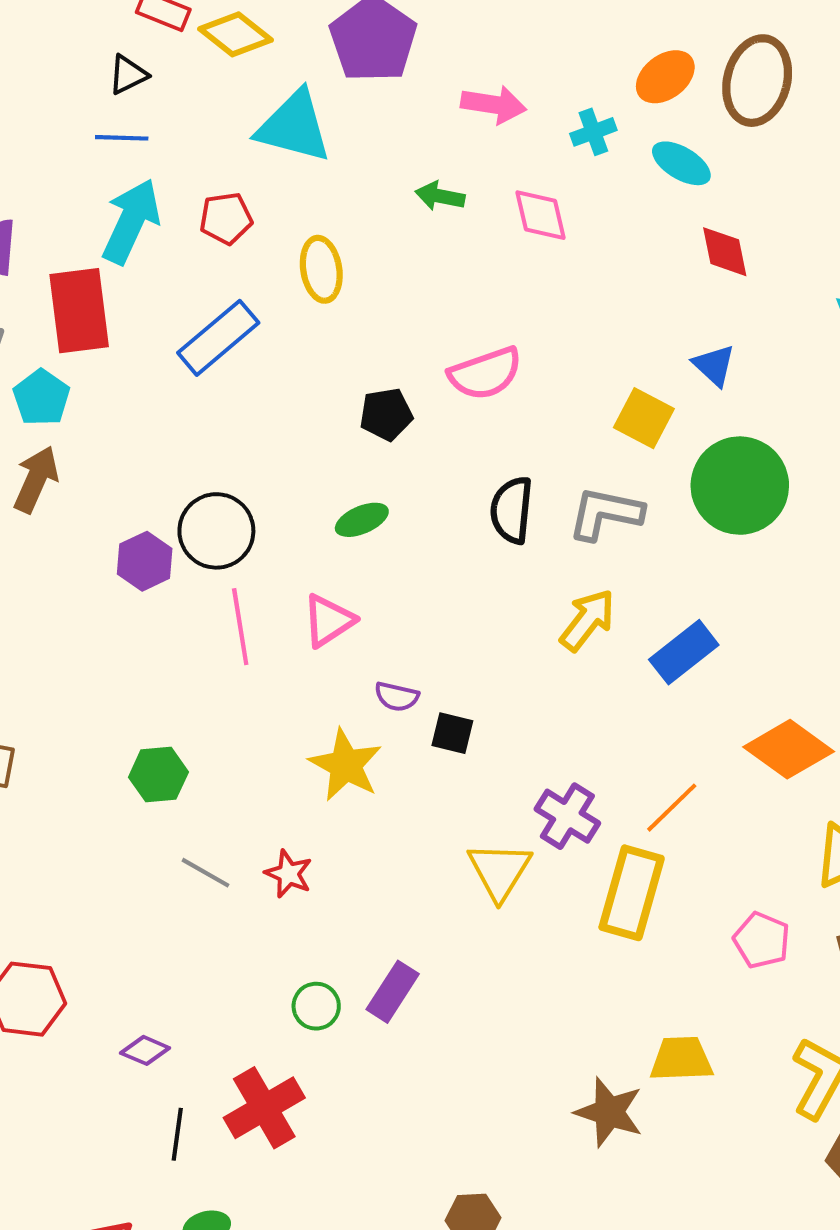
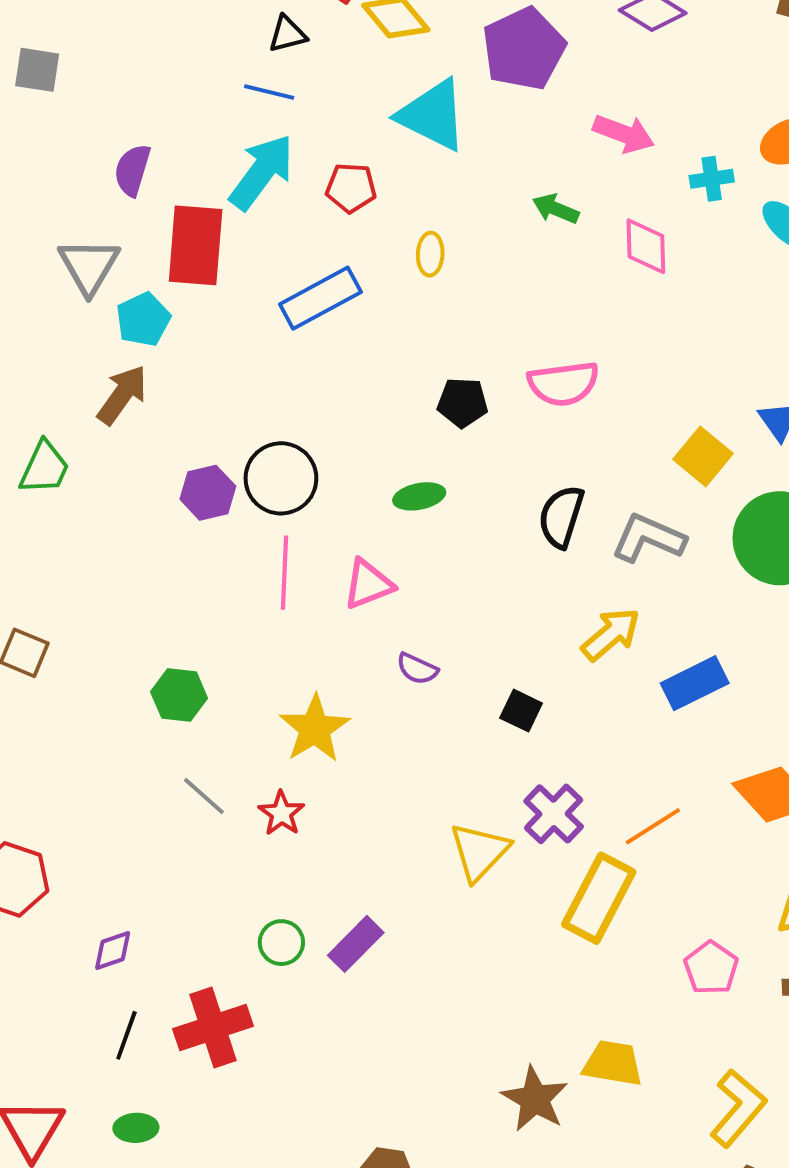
yellow ellipse: (321, 269) -> (430, 254), size x0.7
black square: (452, 733) -> (521, 711), moved
yellow star: (346, 765) -> (315, 729), moved
purple diamond: (145, 1050) -> (113, 951), turned -54

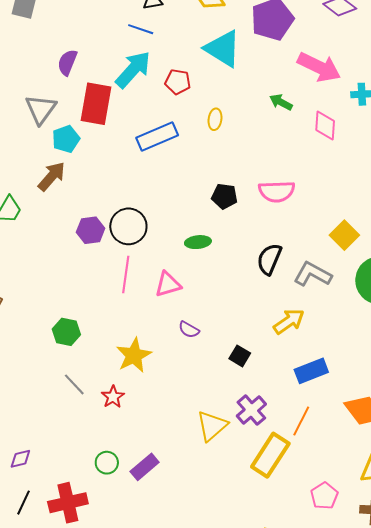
pink arrow: (624, 134) -> (319, 67), size x1.4
blue rectangle: (695, 683) -> (311, 371), moved
orange line: (653, 826) -> (301, 421), turned -36

